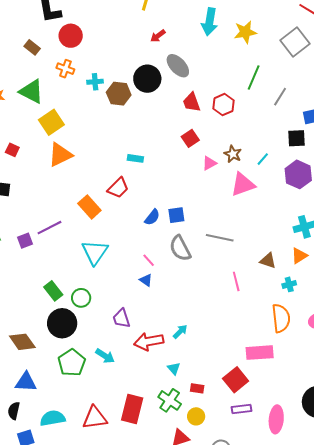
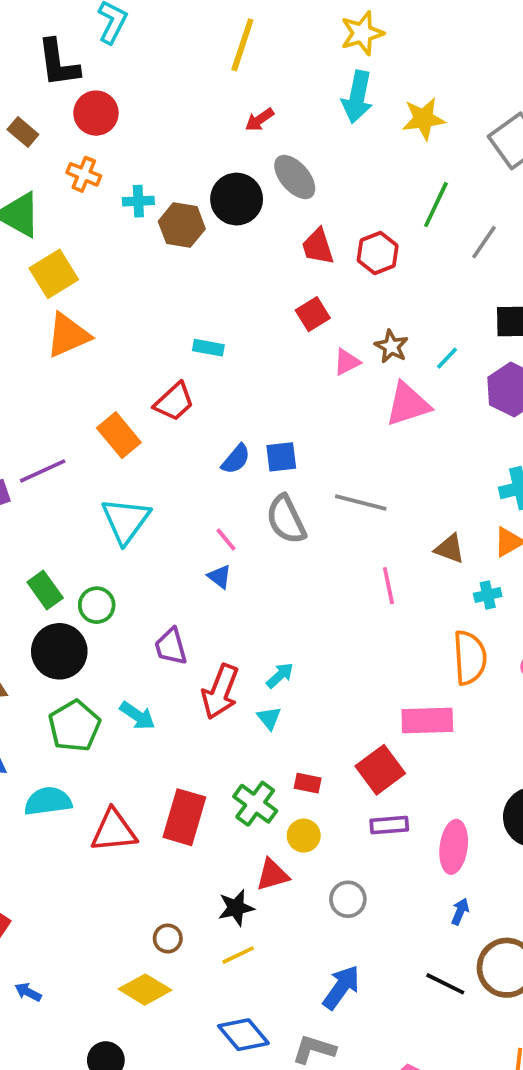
red arrow: (149, 341) -> (220, 692), turned -60
cyan triangle: (174, 368) -> (269, 718), moved
cyan semicircle: (53, 418) -> (48, 801), moved

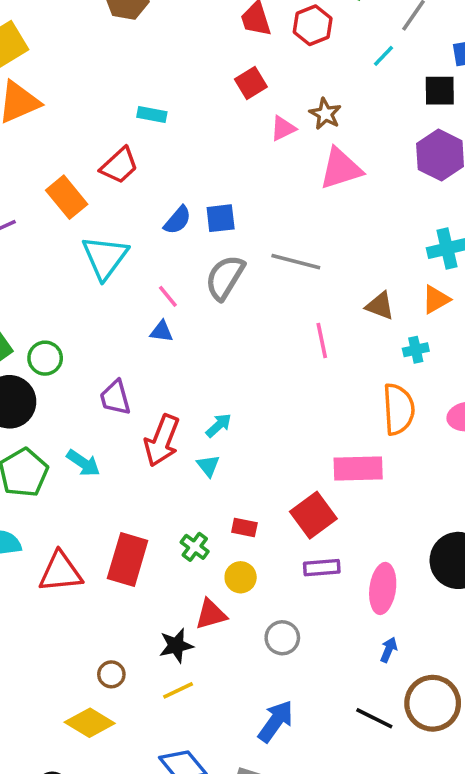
cyan line: (447, 358) -> (384, 56), moved
gray semicircle: (286, 519) -> (225, 278), turned 57
cyan triangle: (126, 521) -> (105, 257), moved
blue triangle: (219, 577) -> (162, 332), turned -30
green cross: (255, 804) -> (195, 547), size x0.7

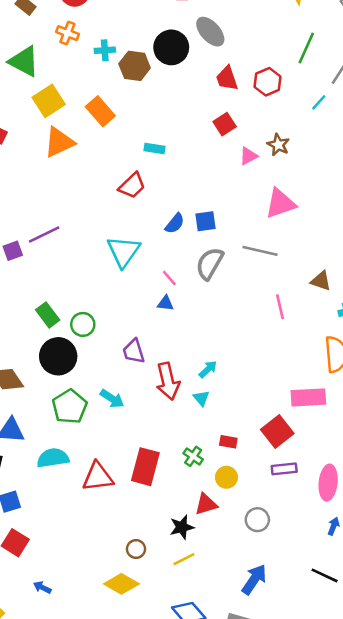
pink triangle: (341, 169) -> (280, 204), moved
orange rectangle: (67, 197) -> (100, 111), moved
red arrow: (162, 441) -> (168, 381), turned -33

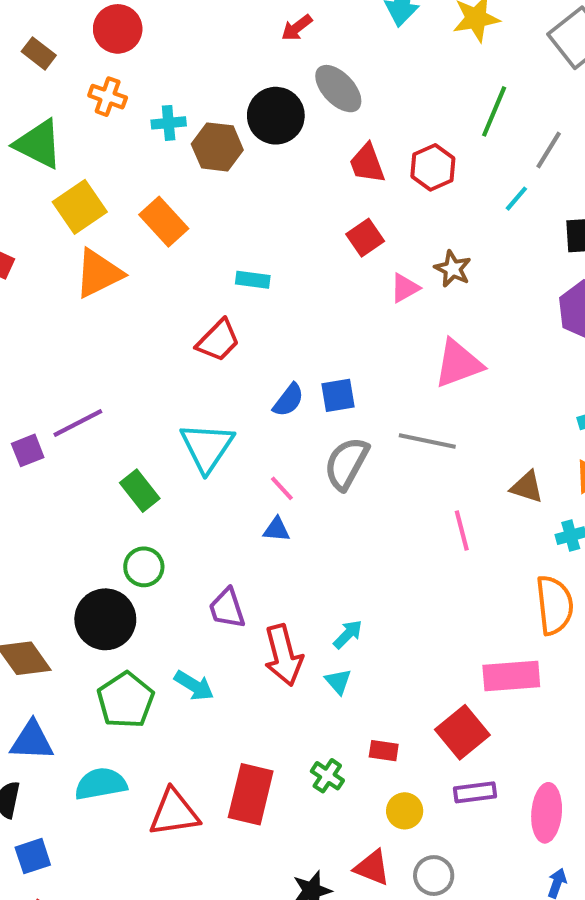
green rectangle: (48, 315) -> (140, 491), moved
yellow circle: (226, 477) -> (405, 811), moved
red triangle: (206, 504) -> (372, 868), moved, turned 40

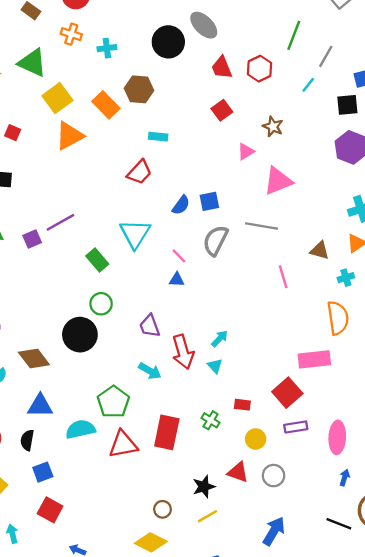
brown hexagon: (217, 147) -> (139, 89), moved
pink triangle: (405, 288) -> (246, 152), moved
cyan arrow: (194, 686) -> (150, 371), moved
green pentagon: (126, 700) -> (113, 402), moved

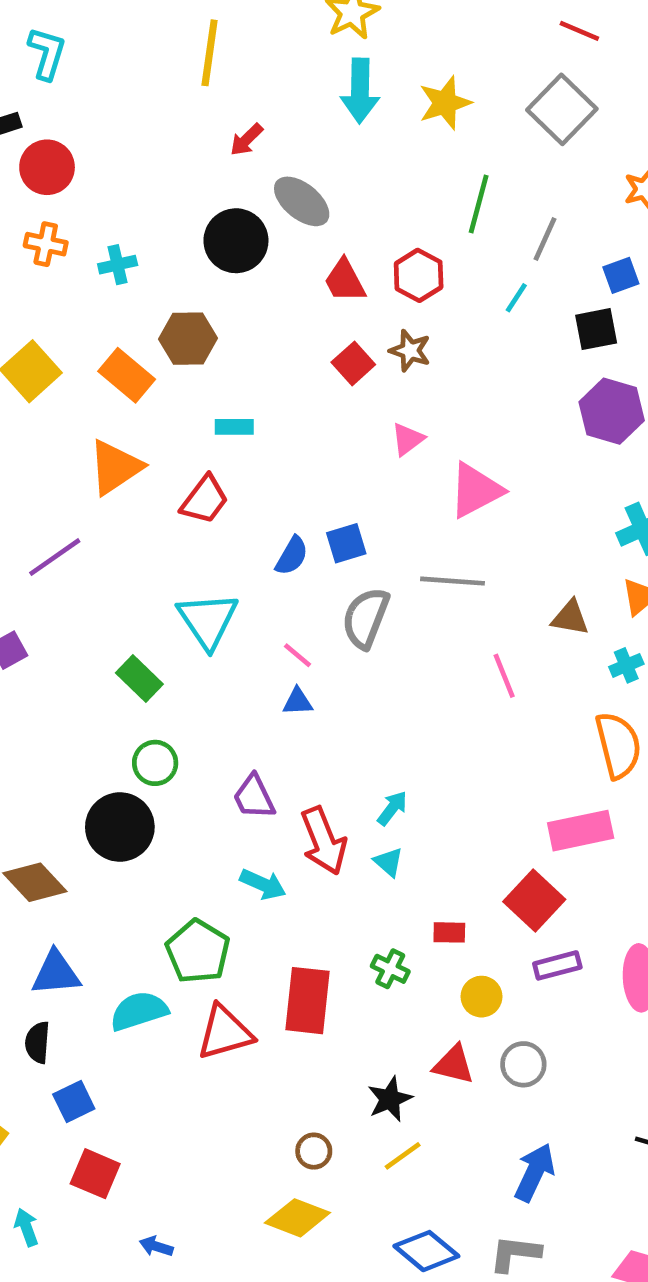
brown star: (273, 127) -> (410, 351), moved
orange triangle: (69, 136) -> (115, 467), moved
purple line: (60, 222) -> (55, 557), moved

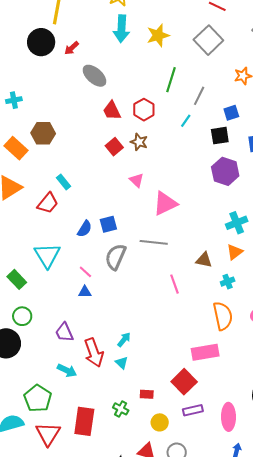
black circle: (236, 241) -> (41, 42), moved
cyan rectangle: (234, 427) -> (63, 182), moved, turned 49
pink triangle: (408, 439) -> (137, 180), turned -42
red triangle: (225, 1032) -> (48, 434), turned -44

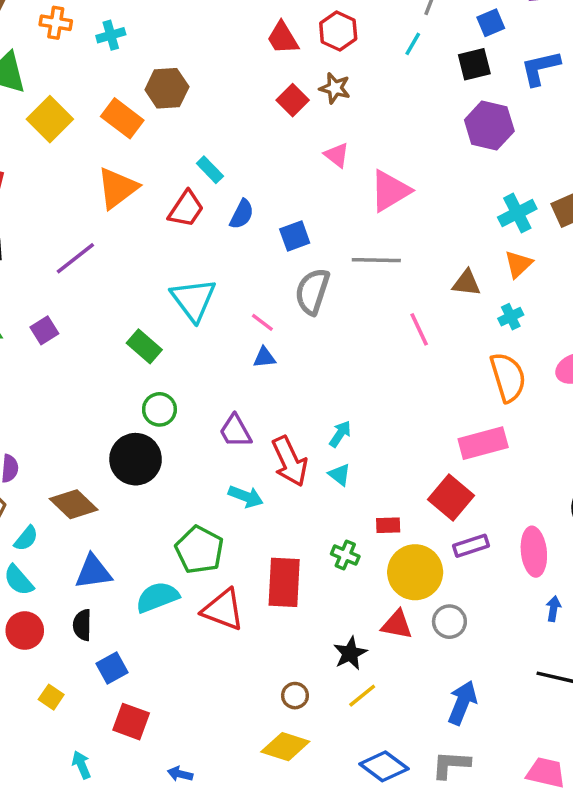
blue semicircle: (85, 229) -> (242, 214), moved
yellow circle: (160, 422) -> (415, 572), size x1.8
red triangle: (48, 434) -> (223, 610), turned -36

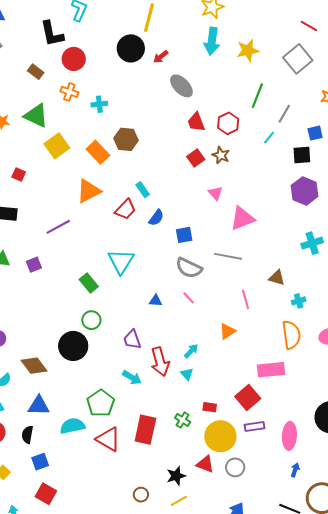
orange triangle: (518, 264) -> (227, 331), moved
gray semicircle: (312, 291) -> (189, 268), turned -92
pink line: (262, 322) -> (189, 298), moved

